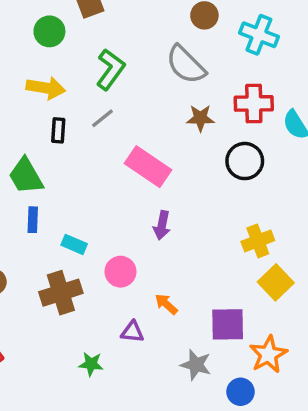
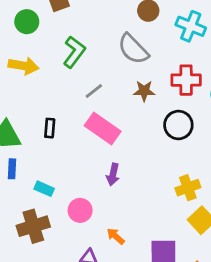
gray line: (102, 118) -> (94, 91), moved
black rectangle: (58, 130) -> (50, 128), moved

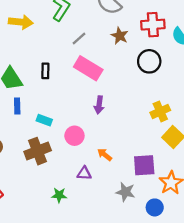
brown star: (144, 91) -> (120, 36), turned 30

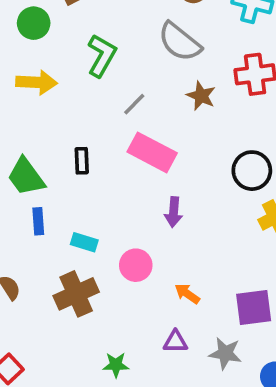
black circle: (149, 61) -> (252, 171), moved
purple triangle: (84, 173) -> (175, 342), moved

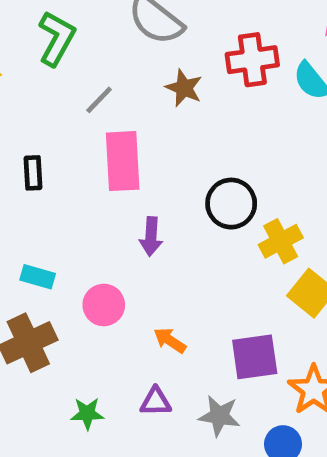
pink rectangle: (152, 152) -> (123, 161), turned 60
black circle: (252, 171) -> (231, 204), moved
green star: (116, 365) -> (87, 413), moved

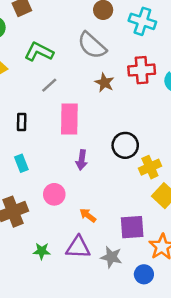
green L-shape: (57, 38) -> (39, 52), turned -96
gray line: (99, 100) -> (49, 85), moved
cyan rectangle: (38, 277) -> (21, 163), moved, turned 49
purple triangle: (156, 402) -> (78, 247), size x1.5

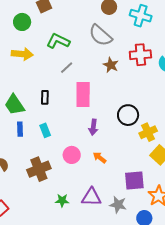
orange arrow: (88, 215) -> (100, 158), moved

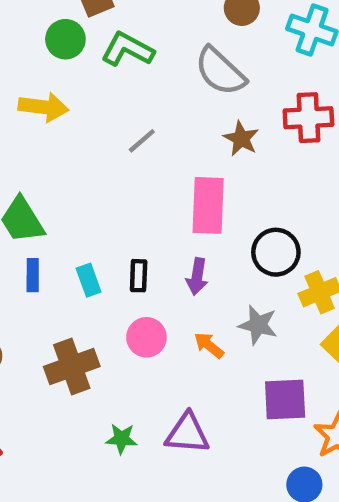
green circle: (22, 22) -> (65, 39), moved
green L-shape: (58, 41) -> (128, 49), moved
pink rectangle: (83, 95) -> (208, 205), moved
black rectangle: (45, 97) -> (139, 276), moved
gray star: (118, 205) -> (258, 325), moved

